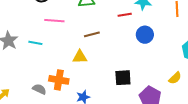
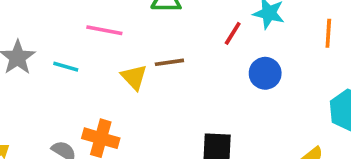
red line: (125, 15) -> (233, 33), turned -56
yellow triangle: (80, 57) -> (134, 77), moved, turned 42

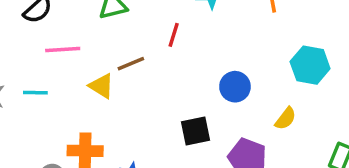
red line: (233, 33) -> (174, 35), moved
blue circle: (265, 73) -> (235, 87), moved

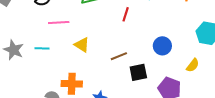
brown line: (131, 64) -> (119, 56), moved

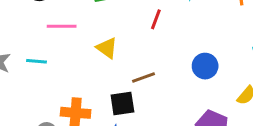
yellow triangle: (82, 45) -> (107, 48), moved
black square: (138, 72) -> (122, 103), moved

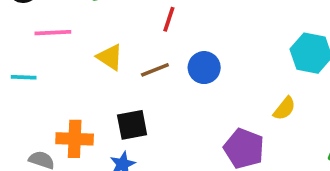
blue circle: (205, 66) -> (204, 68), moved
brown line: (144, 77) -> (155, 70), moved

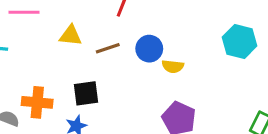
yellow triangle: (110, 57) -> (71, 35), turned -30
yellow semicircle: (284, 108) -> (173, 66), moved, turned 55

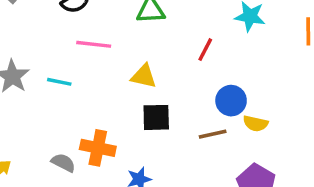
brown line: (108, 48) -> (213, 134), moved
black square: (86, 93) -> (156, 117), moved

